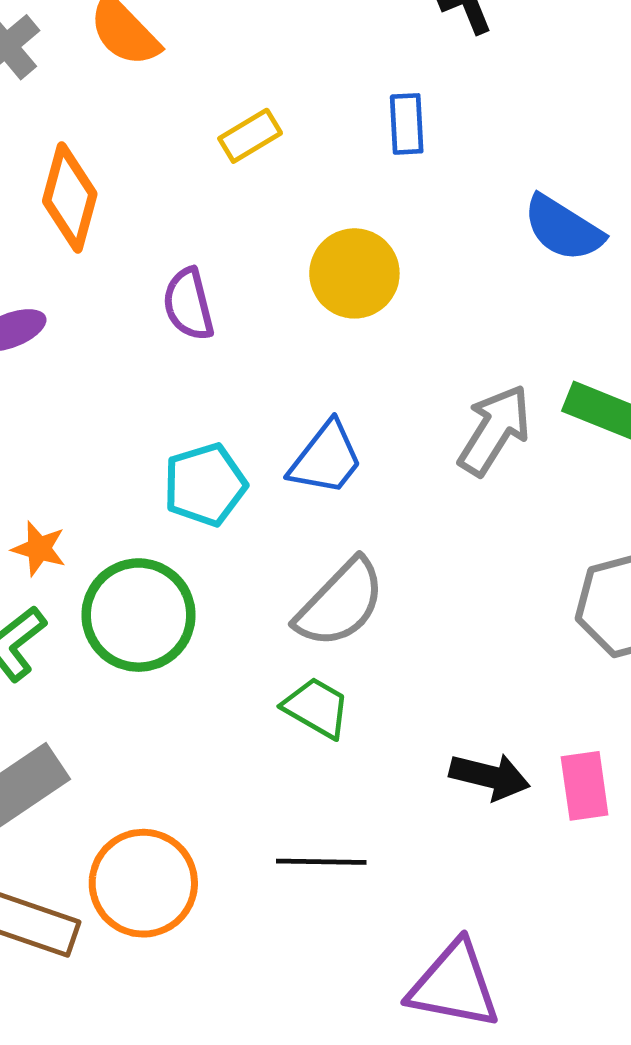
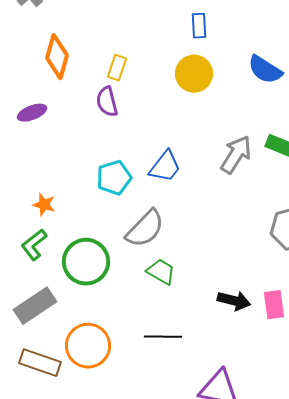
yellow rectangle: (250, 136) -> (117, 68), moved, turned -40
yellow circle: (354, 273) -> (194, 74), moved
gray semicircle: (340, 603) -> (145, 229), moved
green circle: (139, 615) -> (86, 262), moved

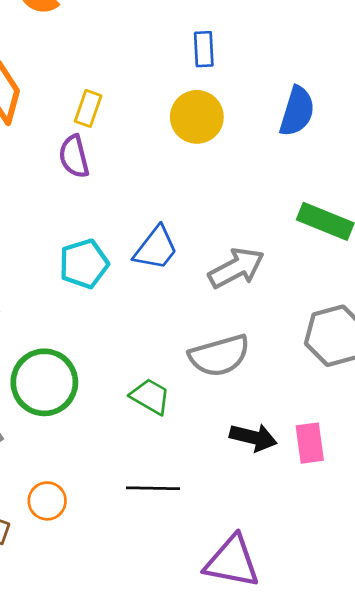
blue semicircle: (265, 70) -> (297, 111), turned -105
gray arrow: (236, 155) -> (236, 268), moved, turned 30
gray semicircle: (145, 229) -> (219, 356), moved, turned 30
orange circle: (88, 346) -> (47, 501), size x0.6

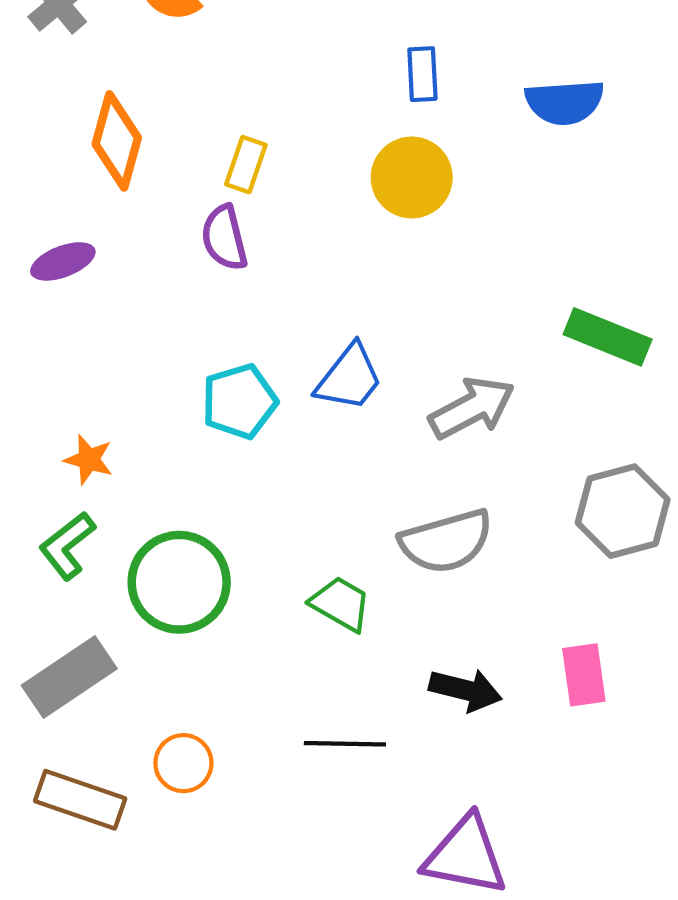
blue semicircle: (297, 111) -> (565, 102), moved, turned 69
black arrow: (253, 437) -> (465, 690), moved

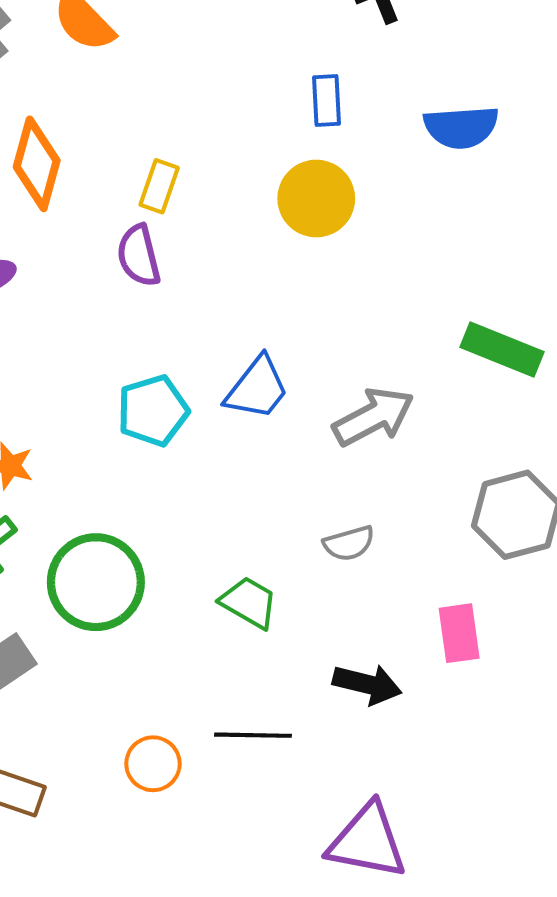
gray semicircle: (446, 541) -> (349, 543), size x0.6
pink rectangle: (584, 675) -> (459, 633), moved
orange circle: (183, 763) -> (153, 764), moved

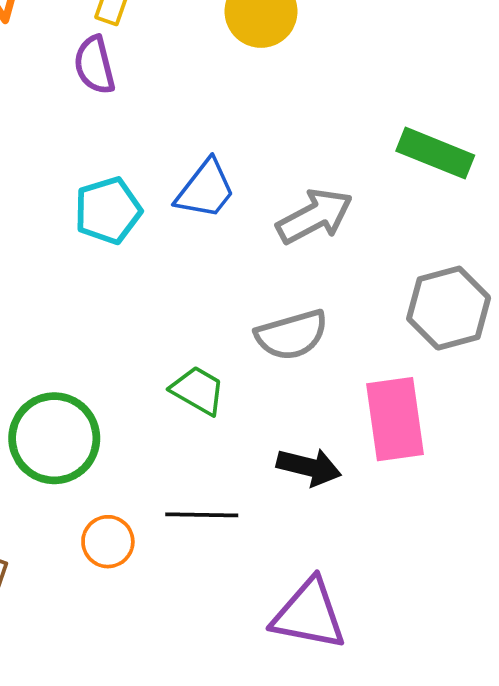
gray semicircle: (349, 543) -> (292, 335), size x1.5
green circle: (96, 582) -> (54, 438), moved
pink rectangle: (459, 633) -> (395, 419), size x1.5

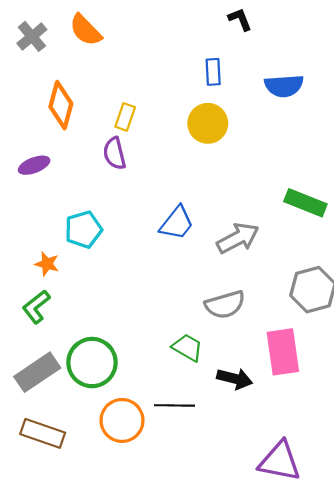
cyan pentagon: (108, 210) -> (83, 230), moved
green trapezoid: (198, 390) -> (187, 348), moved
orange circle: (108, 542) -> (122, 420), size x1.5
purple triangle: (309, 614) -> (280, 461), moved

